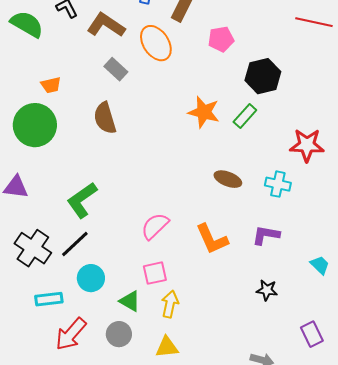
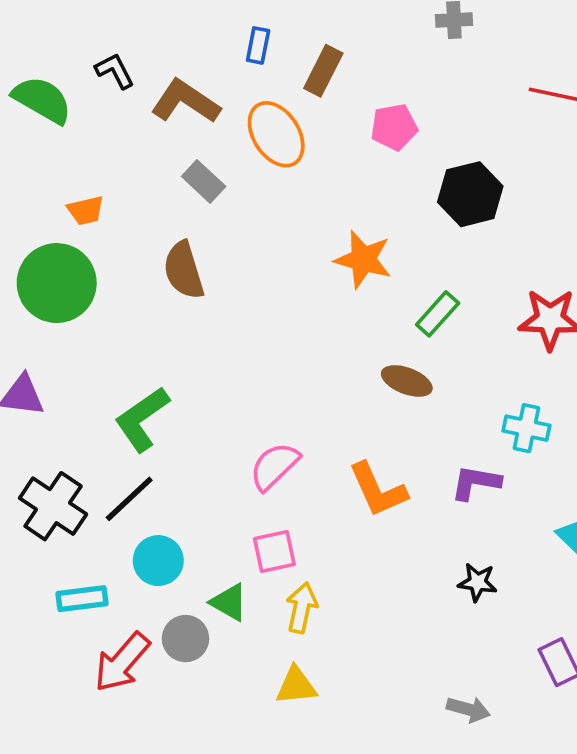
green rectangle: (245, 116) -> (438, 314), moved
cyan cross: (278, 184) -> (526, 428), moved
gray circle: (119, 334) -> (185, 639), moved

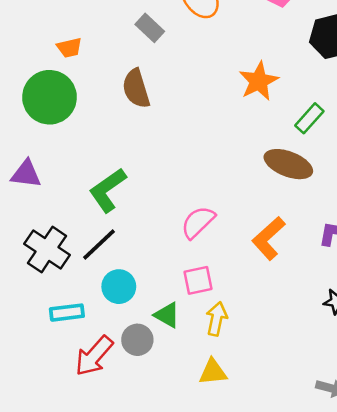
orange star: (363, 259) -> (259, 81), turned 30
brown ellipse: (407, 381) -> (288, 164), size x1.4
orange L-shape: (378, 490) -> (269, 238), turned 72

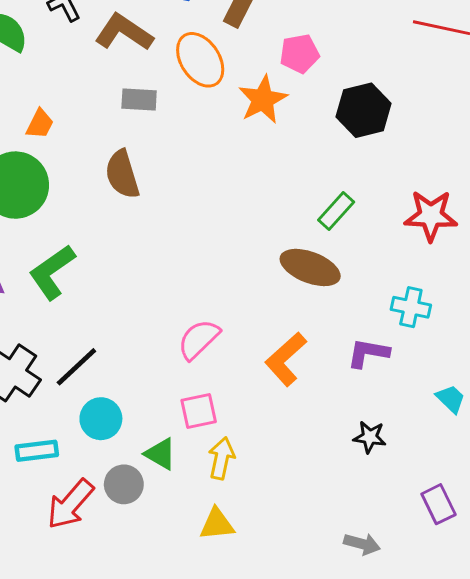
gray rectangle: (150, 28) -> (139, 100), turned -40
orange trapezoid: (69, 48) -> (40, 124), turned -50
orange star: (259, 81) -> (263, 100), moved
green L-shape: (108, 190) -> (52, 272), moved

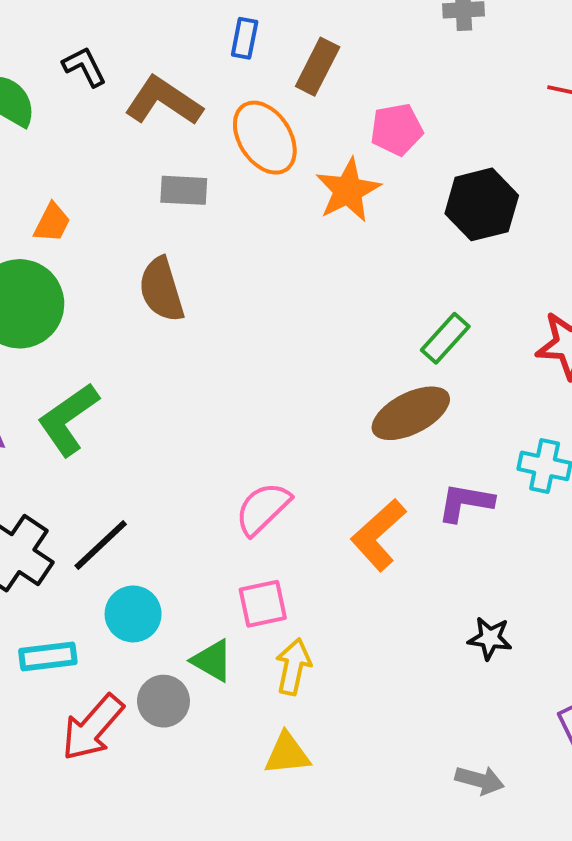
brown ellipse: (310, 267) -> (411, 413), turned -48
purple L-shape: (368, 353) -> (466, 502), moved

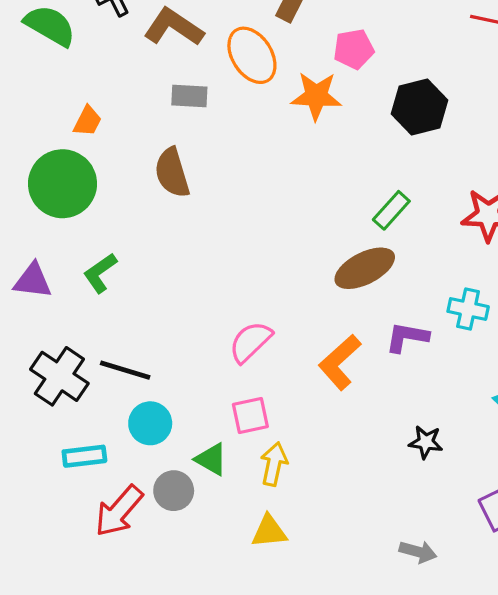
orange star: (348, 190) -> (316, 96), turned 30
green L-shape: (68, 419) -> (100, 273), size x0.7
black line: (101, 545) -> (125, 370), turned 60

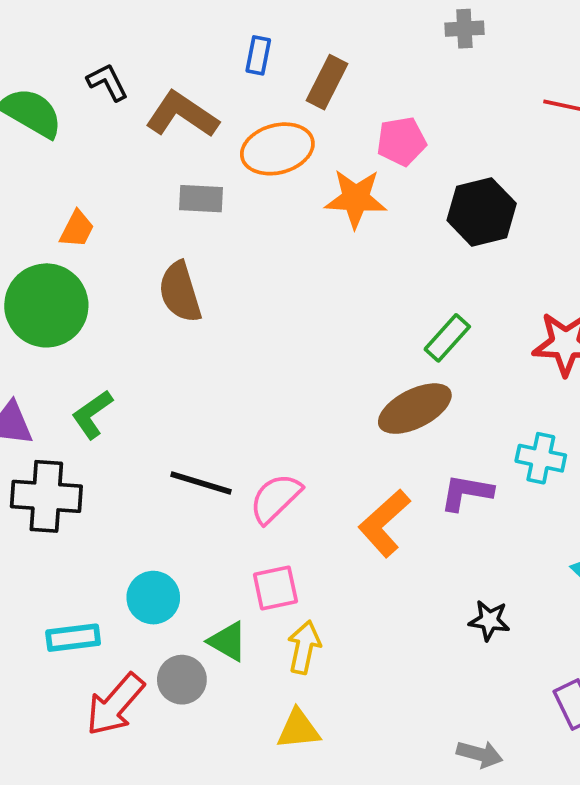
orange ellipse: (252, 55) -> (277, 149), turned -72
black line: (125, 370) -> (201, 483), moved
black cross: (59, 376) -> (46, 496), moved, turned -30

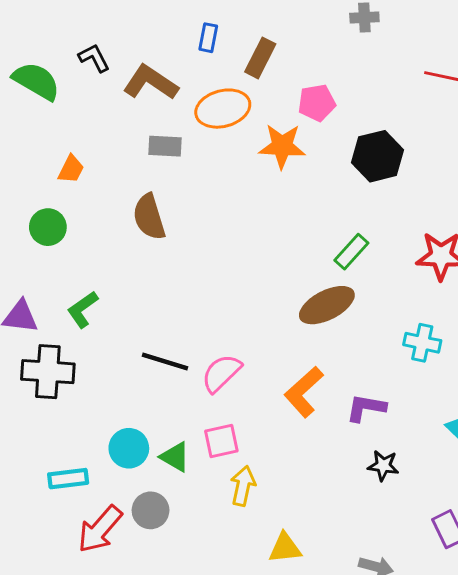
green circle: (46, 305) -> (48, 227), size x0.6
purple L-shape: (466, 493) -> (366, 408), moved
green triangle: (228, 641) -> (175, 457), moved
yellow triangle: (298, 729) -> (285, 548), moved

